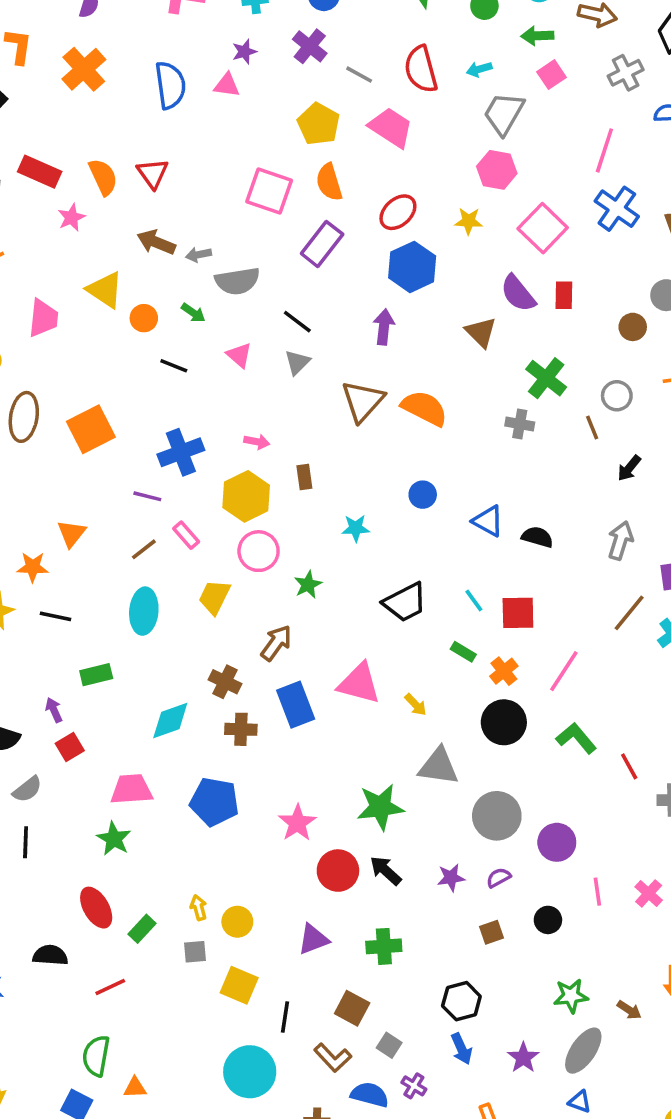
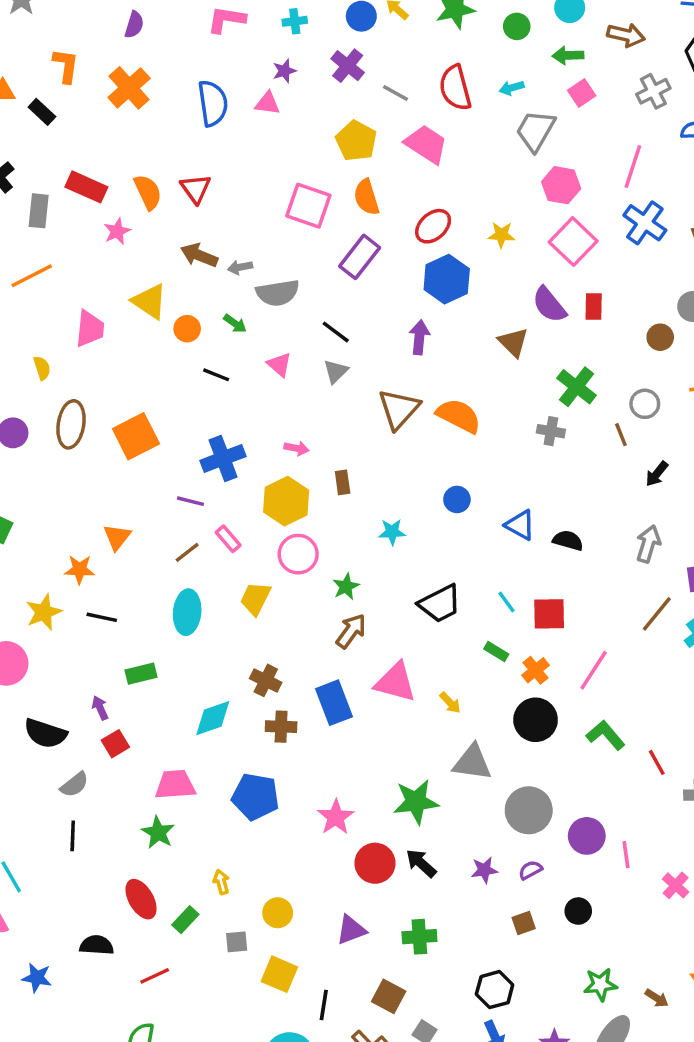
pink hexagon: (497, 170) -> (561, 185), moved
brown arrow: (276, 643) -> (351, 631), moved
pink line: (597, 892) -> (626, 855), moved
yellow arrow: (199, 908) -> (221, 882), moved

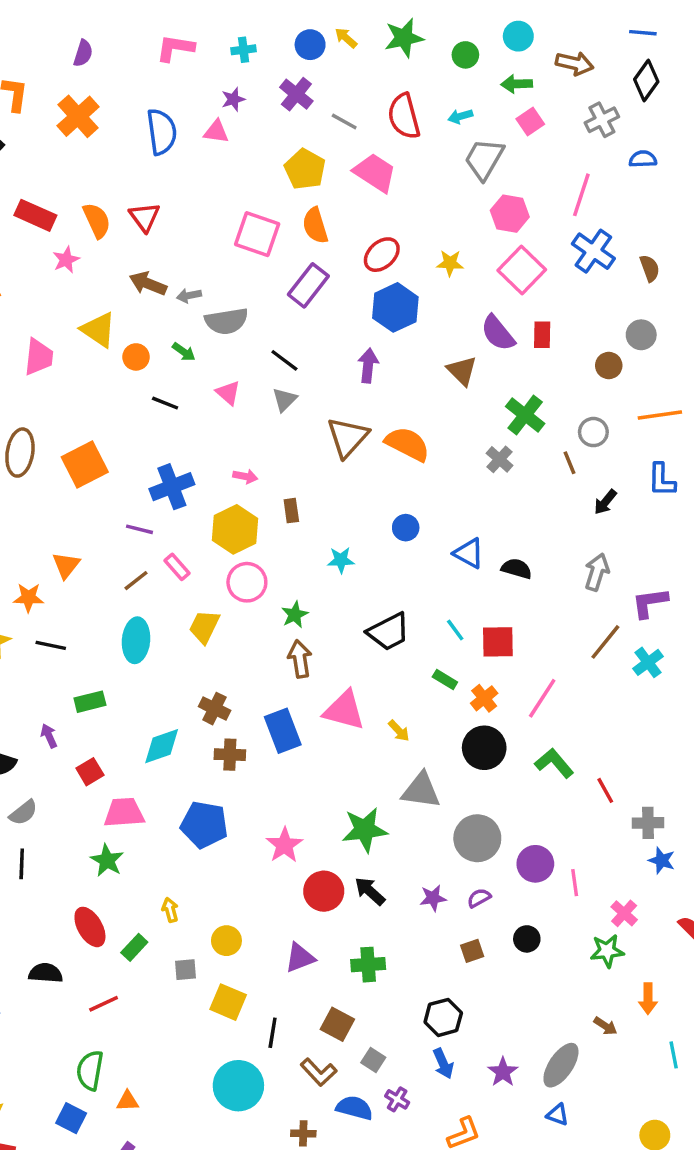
gray cross: (551, 431) -> (500, 459), turned 32
brown arrow: (351, 631) -> (300, 659), turned -45
red square: (115, 744) -> (90, 772), moved
green star: (600, 984) -> (607, 951), moved

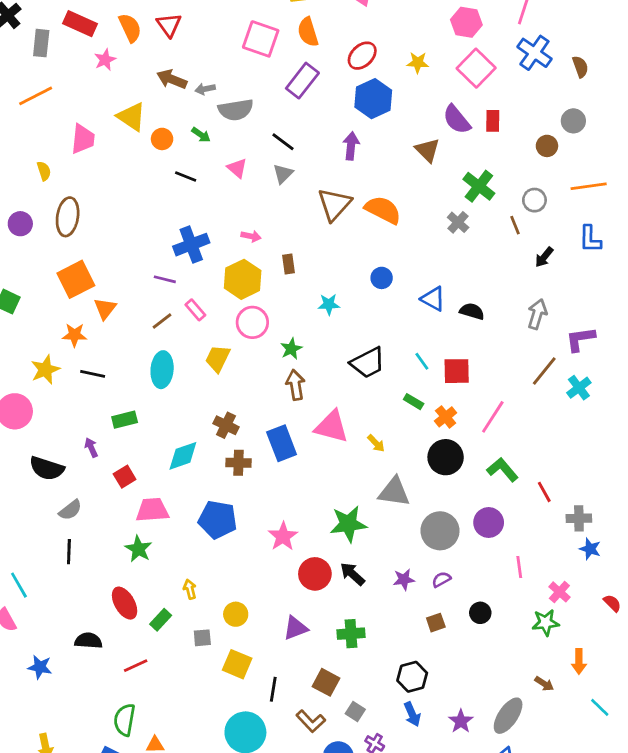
orange square: (85, 464) -> (76, 279), moved
purple circle: (535, 864) -> (489, 522), moved
cyan line: (674, 1055) -> (600, 707), turned -35

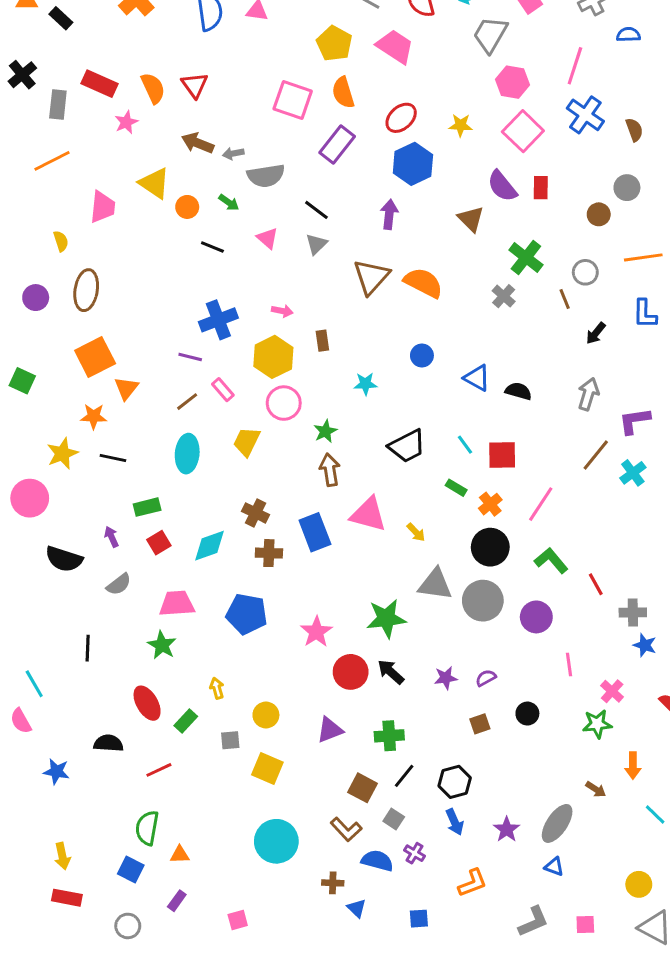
red square: (125, 477) -> (159, 543), moved
gray semicircle: (70, 510) -> (119, 584), moved
gray circle: (440, 531) -> (483, 601), moved
black line: (273, 689) -> (404, 776), moved, turned 30

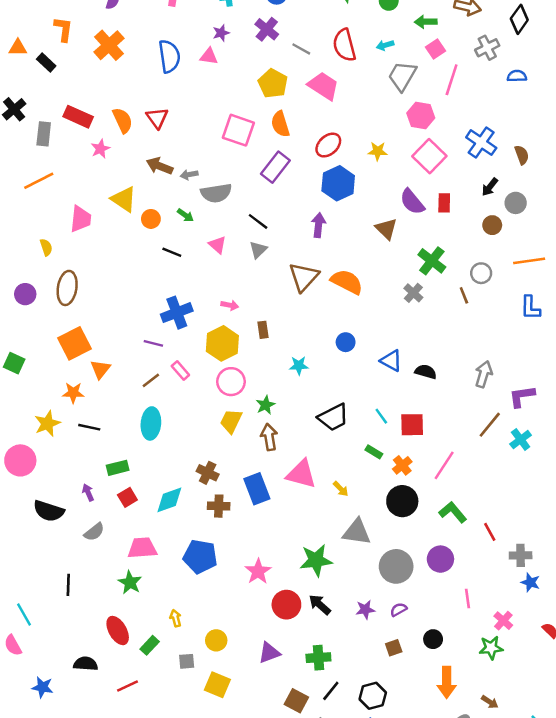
pink line: (575, 66) -> (452, 80), moved
black arrow: (596, 333) -> (490, 187), moved
yellow trapezoid: (247, 442) -> (231, 421), moved
gray circle: (483, 601) -> (396, 566), moved
orange arrow: (633, 766) -> (447, 682), moved, size x1.4

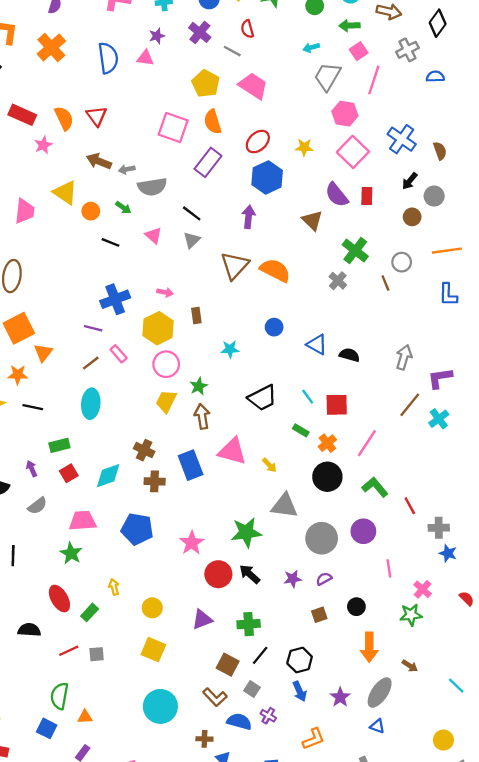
red semicircle: (344, 45) -> (247, 29), moved, size x0.6
gray square: (187, 661) -> (97, 654), moved

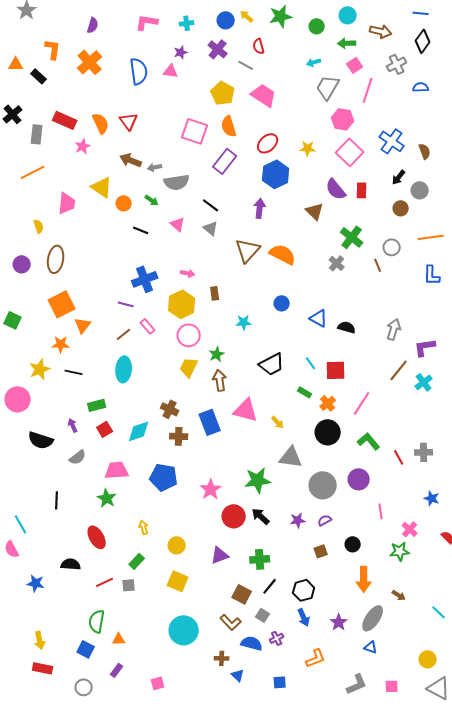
gray triangle: (192, 240) -> (211, 228), turned -35
gray cross: (439, 528) -> (424, 452), moved
green rectangle: (90, 612) -> (137, 561), moved
purple cross: (268, 716) -> (277, 638), turned 32

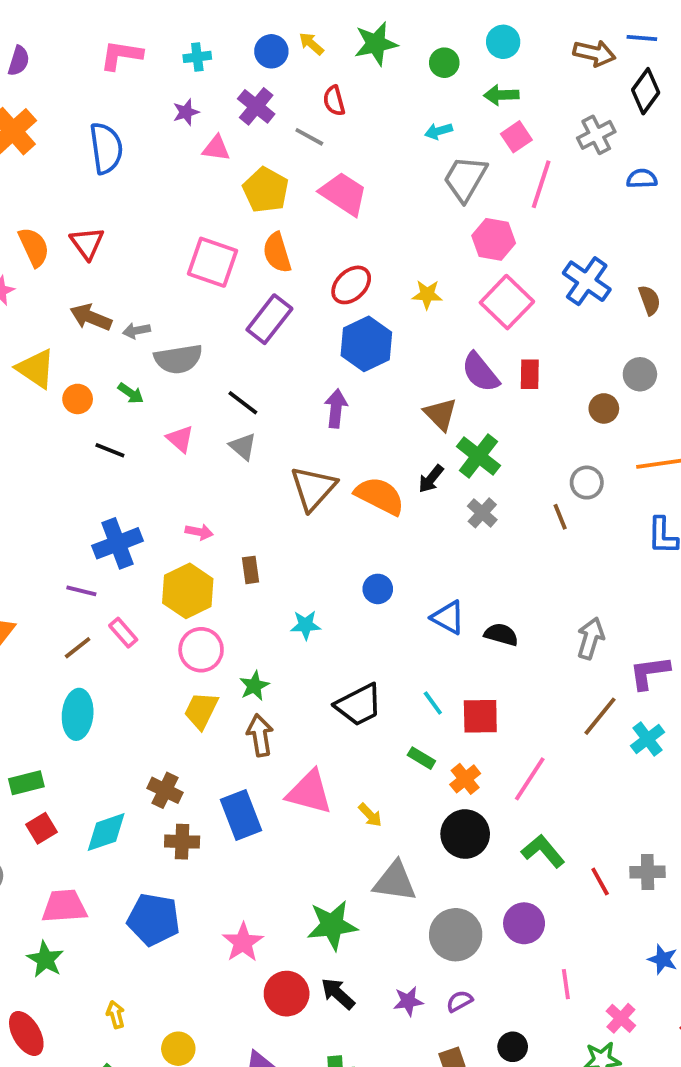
brown arrow: (381, 31) -> (594, 53), moved
pink triangle: (171, 71) -> (216, 148), moved
black arrow: (399, 177) -> (431, 479), moved
green cross: (352, 237) -> (478, 456), moved

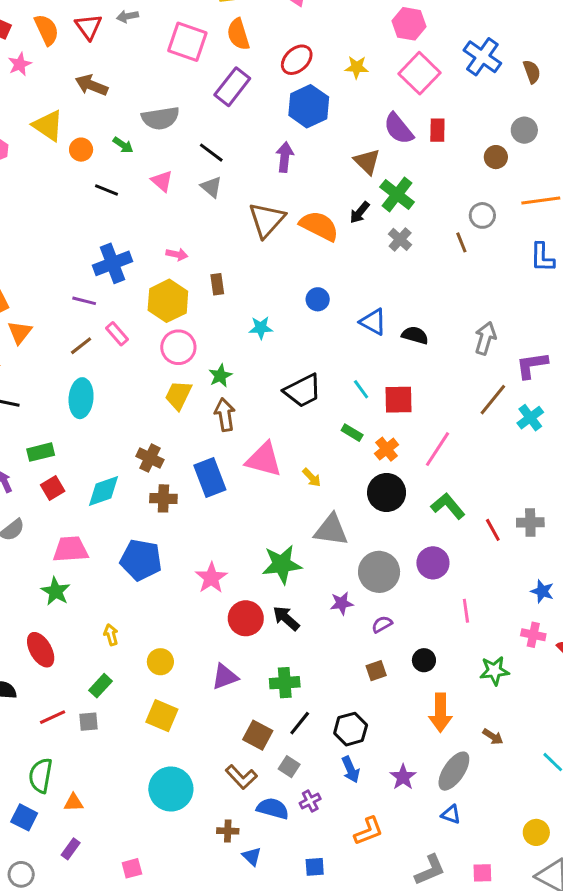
gray arrow: (136, 331) -> (127, 16), moved
purple star: (408, 1001) -> (342, 603), moved
pink cross: (621, 1018) -> (533, 635), moved, turned -30

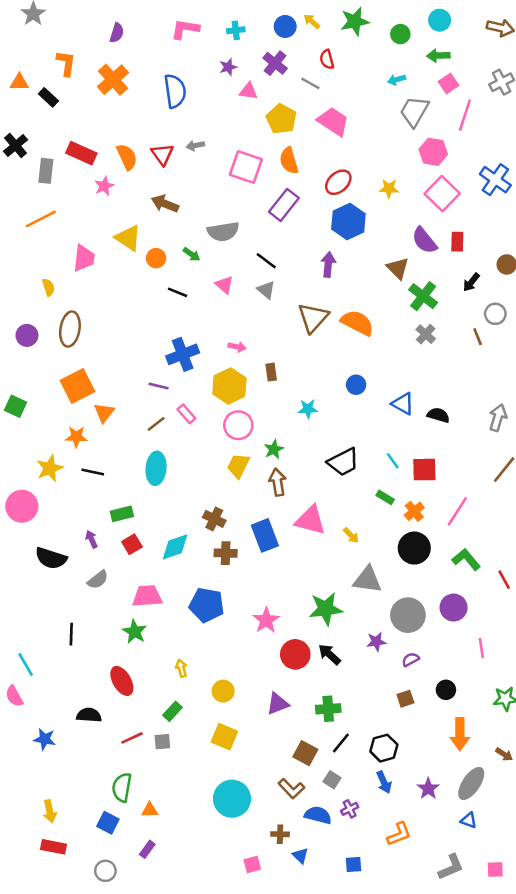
black arrow: (360, 212) -> (471, 282), moved
pink square: (132, 868) -> (252, 865), moved

